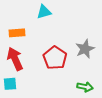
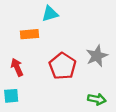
orange rectangle: (17, 33) -> (29, 34), moved
red arrow: (15, 59) -> (17, 67), size x0.7

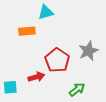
red arrow: (17, 67) -> (36, 77), moved, turned 98
green arrow: (97, 99) -> (77, 89), moved, turned -49

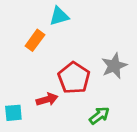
orange rectangle: (27, 31) -> (35, 40), turned -49

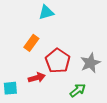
orange rectangle: (35, 40) -> (31, 43), moved
gray star: (114, 66) -> (90, 63), moved

